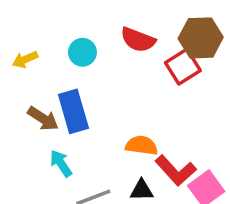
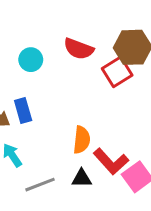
blue rectangle: (73, 111) -> (23, 111), size x0.7
orange semicircle: (142, 145) -> (82, 140), turned 88

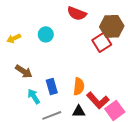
red semicircle: (79, 49) -> (77, 13), moved
blue rectangle: (23, 111) -> (52, 86), moved

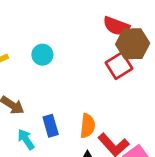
red semicircle: (77, 13) -> (116, 26), moved

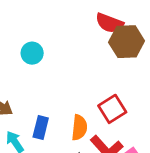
red square: (119, 66) -> (112, 109), moved
blue rectangle: (51, 126) -> (41, 128), turned 30

